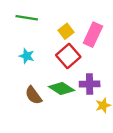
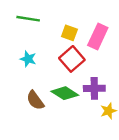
yellow square: (66, 31) -> (69, 33), turned -32

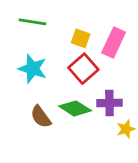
cyan star: (28, 59) -> (33, 69), size x1.5

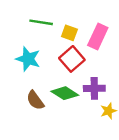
green line: (33, 22) -> (41, 22), moved

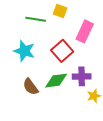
yellow square: (69, 33) -> (60, 11), moved
green diamond: (65, 93) -> (56, 81), turned -40

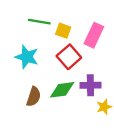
yellow square: (60, 11) -> (63, 31), moved
brown semicircle: (30, 87) -> (34, 97), turned -126

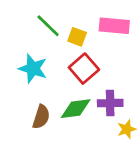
green line: (39, 22) -> (48, 26), turned 35
pink rectangle: (94, 35) -> (114, 26), moved, turned 70

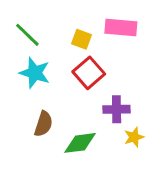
green line: (48, 26) -> (27, 35), moved
green diamond: (76, 109) -> (80, 143), moved

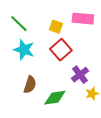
purple cross: (117, 109) -> (80, 75), turned -36

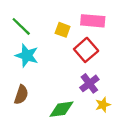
red square: (61, 50) -> (86, 50), moved
brown semicircle: (30, 85) -> (21, 95), moved

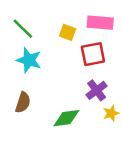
red square: (86, 50) -> (93, 54), turned 30

